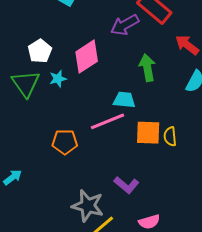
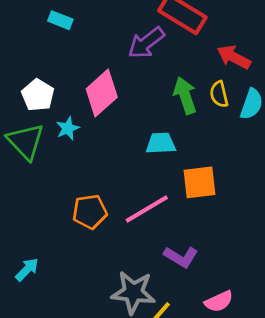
pink line: (108, 121) -> (147, 209), moved
yellow semicircle: (170, 136) -> (219, 94), moved

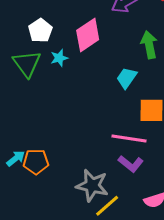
cyan trapezoid: (161, 143) -> (127, 78), turned -60
pink line: (147, 209) -> (129, 138), moved, turned 32
orange pentagon: (90, 212) -> (36, 162), moved

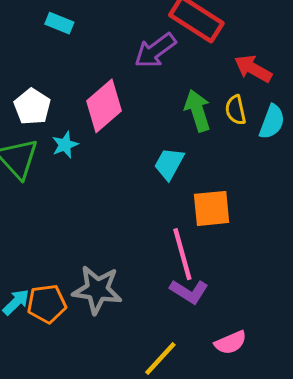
pink line: (129, 138) -> (182, 254), turned 72
gray star: (92, 185) -> (97, 290), moved

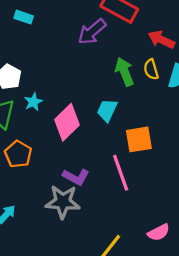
pink diamond: (104, 106) -> (67, 122), moved
purple L-shape: (189, 292) -> (76, 177), moved
orange pentagon: (47, 304) -> (18, 154), moved, turned -30

